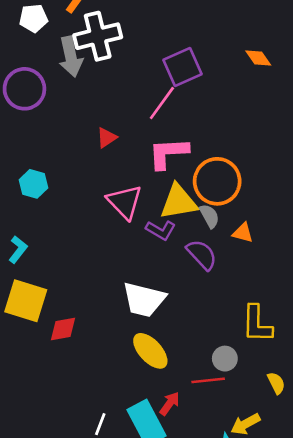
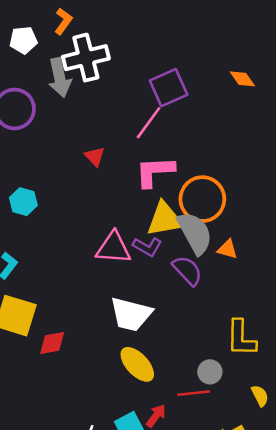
red triangle: (107, 138) -> (95, 157), turned -40
pink triangle: (125, 202) -> (113, 248), moved, turned -42
gray semicircle: (209, 216) -> (195, 233), size x1.8

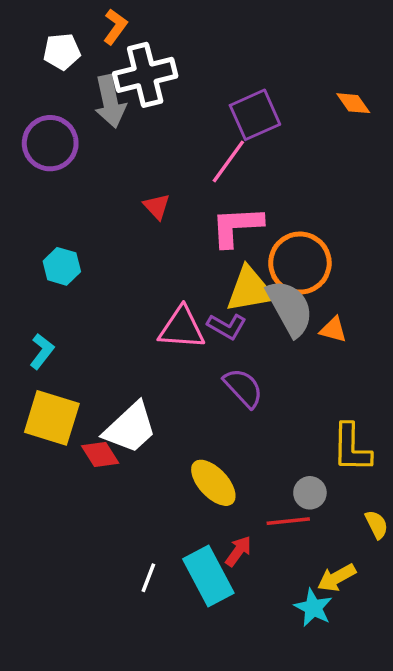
purple semicircle: (187, 270) -> (243, 388), moved
white trapezoid: (131, 314) -> (130, 428), moved, turned -57
red diamond: (52, 343) -> (100, 455), turned 68

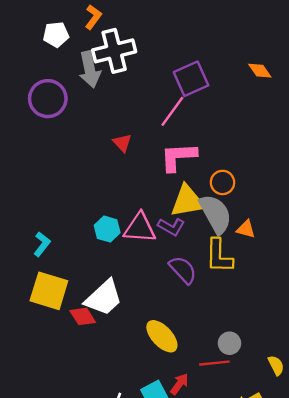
orange circle: (300, 263) -> (223, 182), size x0.6
cyan hexagon: (62, 266) -> (107, 229), moved
yellow L-shape: (352, 448) -> (219, 256), moved

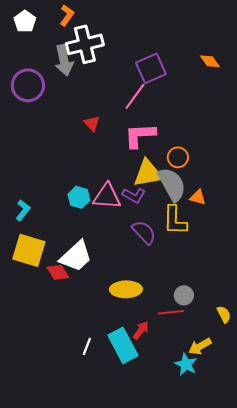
white pentagon: (56, 35) -> (25, 21), moved, turned -30
yellow ellipse: (162, 336) -> (126, 289), turned -48

